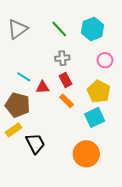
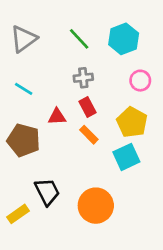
cyan line: (24, 77) -> (24, 89), moved
yellow rectangle: (13, 130) -> (18, 214), moved
orange circle: (86, 154) -> (96, 206), moved

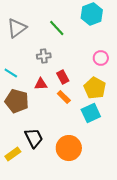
cyan hexagon: (124, 39) -> (92, 14), moved
gray cross: (83, 78) -> (44, 56), moved
cyan line: (24, 89) -> (11, 73), moved

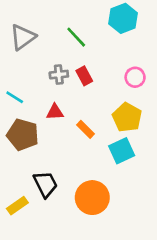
red rectangle: (63, 77) -> (84, 76), moved

